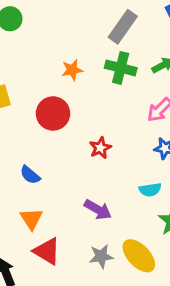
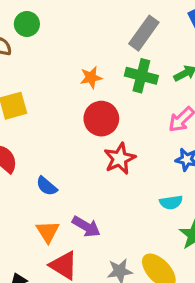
red circle: (53, 114) -> (101, 119), moved
red star: (100, 148) -> (120, 159), size x1.4
purple arrow: (98, 210) -> (86, 227), moved

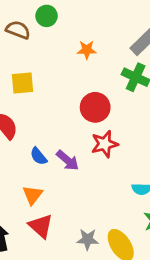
orange star: (91, 78) -> (87, 50), moved
purple arrow: (86, 227) -> (68, 160), moved

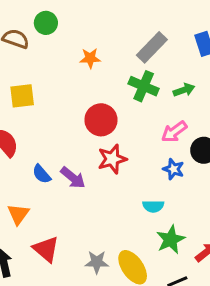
orange triangle: (33, 195) -> (18, 214), moved

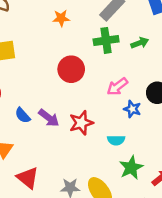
green cross: (144, 86) -> (106, 40), turned -30
pink arrow: (174, 132) -> (117, 87), moved
red star: (112, 159) -> (81, 123), moved

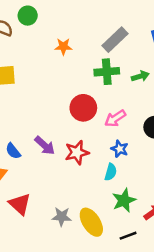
red circle: (71, 69) -> (83, 108), moved
blue star: (132, 109) -> (120, 149), moved
blue semicircle: (23, 115) -> (13, 151), moved
cyan semicircle: (116, 140) -> (111, 172), turned -77

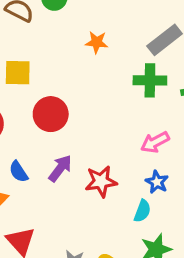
red circle: (83, 108) -> (51, 114), moved
purple arrow: (45, 145) -> (60, 168), turned -100

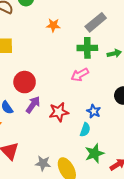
red circle: (51, 114) -> (25, 82), moved
pink arrow: (155, 142) -> (80, 75), moved

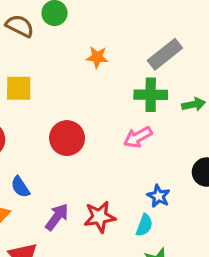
red circle: (25, 82) -> (67, 138), moved
purple arrow: (33, 105) -> (57, 217), moved
red star: (59, 112) -> (100, 217), moved

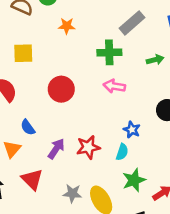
orange star: (97, 57) -> (67, 26), moved
green cross: (151, 95) -> (109, 52), moved
pink arrow: (138, 137) -> (114, 86), turned 40

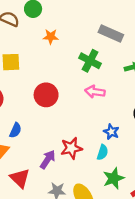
gray rectangle: (132, 23) -> (111, 33), turned 65
green cross: (109, 52) -> (90, 61), turned 30
blue semicircle: (28, 127) -> (15, 130), turned -120
purple arrow: (56, 149) -> (48, 159), moved

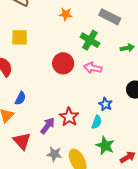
orange star: (51, 37) -> (66, 14), moved
red circle: (46, 95) -> (63, 63), moved
red star: (71, 148) -> (69, 117), turned -30
green star: (114, 178) -> (105, 146), turned -30

